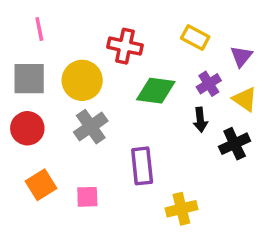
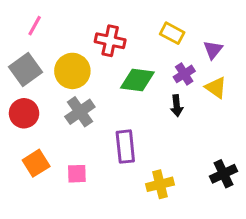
pink line: (39, 29) -> (35, 26), turned 40
gray square: (29, 79) -> (26, 69), turned -36
black cross: (235, 144) -> (224, 174), moved

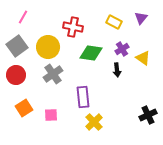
purple triangle: (213, 50) -> (141, 18), moved
yellow cross: (160, 184) -> (94, 122), moved, turned -30

